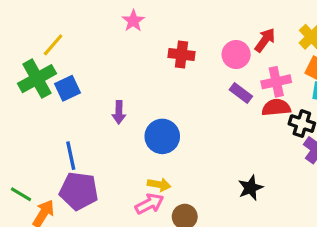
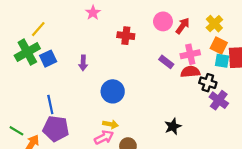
pink circle: (236, 55) -> (163, 21), moved
purple arrow: (119, 112) -> (83, 63), moved

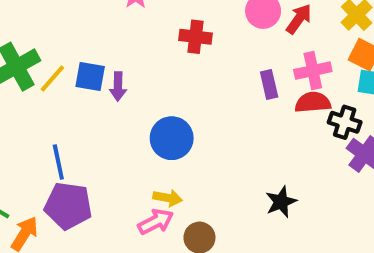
yellow line: (38, 29) -> (52, 79), moved
blue square: (48, 59) -> (90, 77), moved, turned 35
purple rectangle: (166, 62) -> (269, 84), turned 40

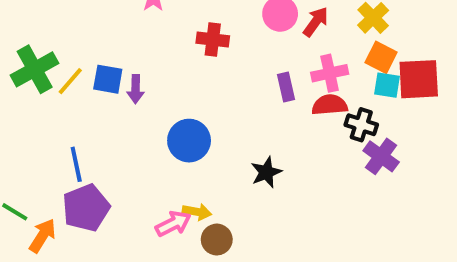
yellow arrow: (168, 198) -> (197, 212), moved
black star: (281, 202) -> (266, 172), moved
purple pentagon: (68, 206) -> (86, 208), turned -30

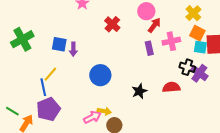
red arrow: (316, 22) -> (154, 25), moved
red cross: (213, 40) -> (112, 24), turned 35
yellow line: (70, 81) -> (50, 74), moved
red semicircle: (330, 105) -> (171, 87), moved
purple cross: (381, 156) -> (199, 73), moved

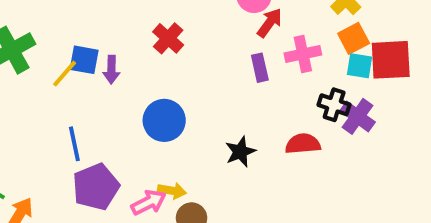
red cross: (112, 24) -> (168, 38), moved
orange square: (197, 33) -> (354, 38), turned 35
yellow line: (50, 74) -> (65, 74), moved
blue line: (43, 87) -> (74, 144), moved
purple pentagon: (48, 109) -> (96, 187), moved

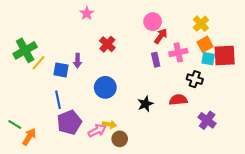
blue square: (84, 60) -> (61, 70), moved
yellow line: (65, 74) -> (38, 63), moved
purple cross: (358, 116) -> (207, 120), moved

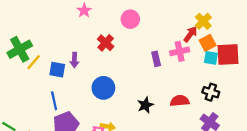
pink circle: (153, 22) -> (130, 19), moved
red arrow: (161, 36) -> (190, 34), moved
black cross: (195, 79) -> (211, 92), moved

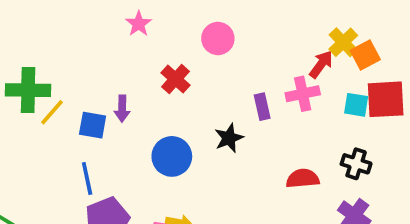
orange square: (208, 43) -> (365, 55), moved
green cross: (20, 49) -> (28, 90), turned 30
black star: (145, 105) -> (229, 138), moved

